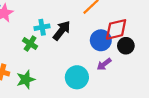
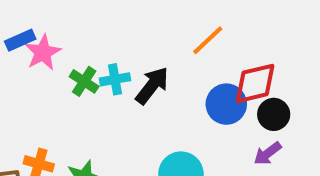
green cross: (30, 44) -> (84, 81), moved
purple arrow: (104, 64) -> (267, 154), moved

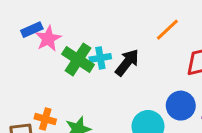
green cross: (84, 81) -> (78, 59), size x1.5
blue circle: (226, 104) -> (181, 106), moved

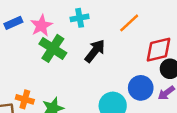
pink star: (48, 39) -> (41, 25), moved
cyan cross: (100, 58) -> (80, 18), moved

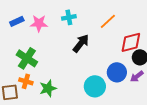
pink star: (41, 25) -> (39, 23), turned 30
green cross: (53, 48) -> (27, 58), moved

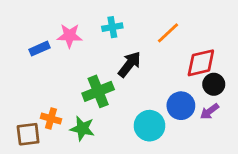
blue rectangle: (17, 21) -> (40, 49), moved
green cross: (27, 58) -> (98, 91), moved, turned 35
green star: (48, 88) -> (82, 129), turned 30

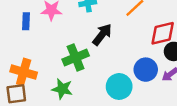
blue rectangle: (40, 49) -> (26, 21), turned -63
orange cross: (51, 119) -> (24, 72), moved, size x1.5

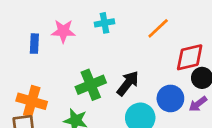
black arrow: (102, 34) -> (128, 83), moved

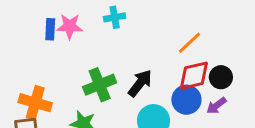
orange line: (158, 28) -> (189, 43), moved
blue rectangle: (34, 44) -> (50, 29), moved
red diamond: (190, 57) -> (194, 76), moved

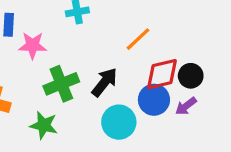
pink star: (70, 26) -> (33, 45), moved
orange line: (189, 43) -> (138, 39), moved

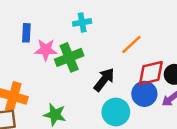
green cross: (61, 84) -> (69, 57), moved

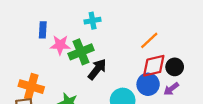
orange line: (131, 45) -> (149, 40), moved
black arrow: (104, 80) -> (97, 69), moved

